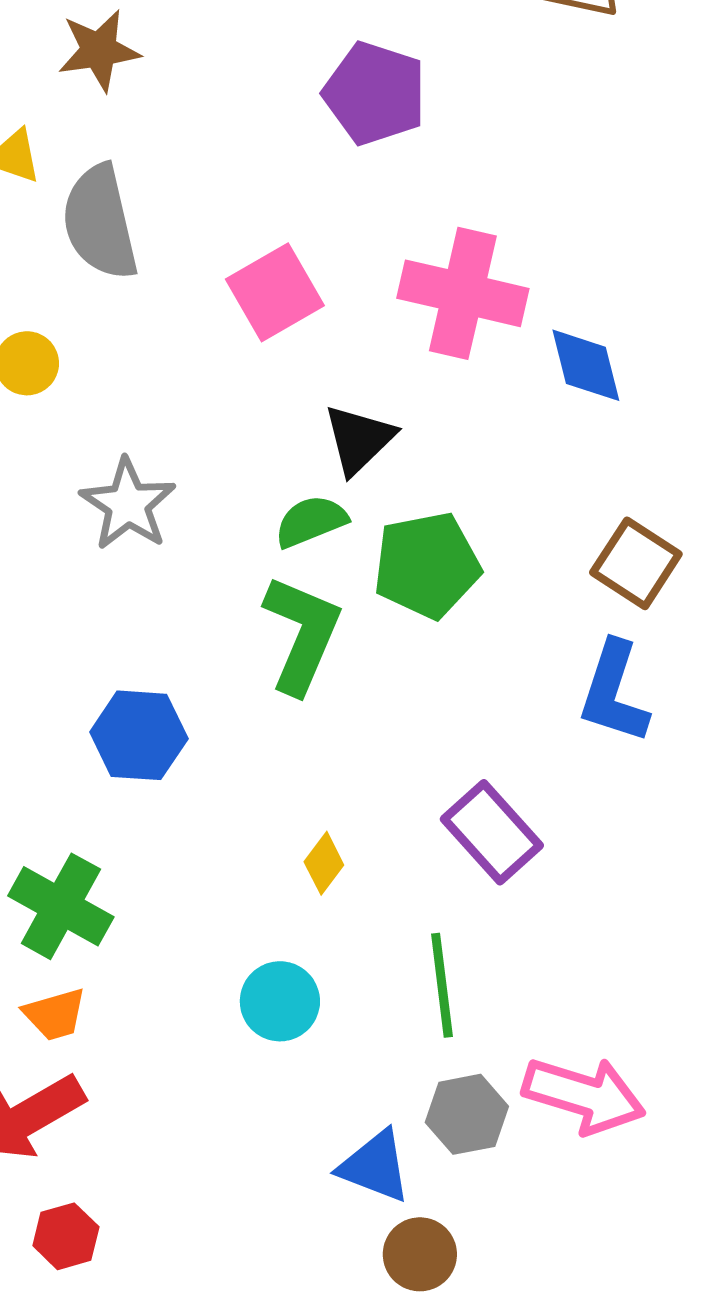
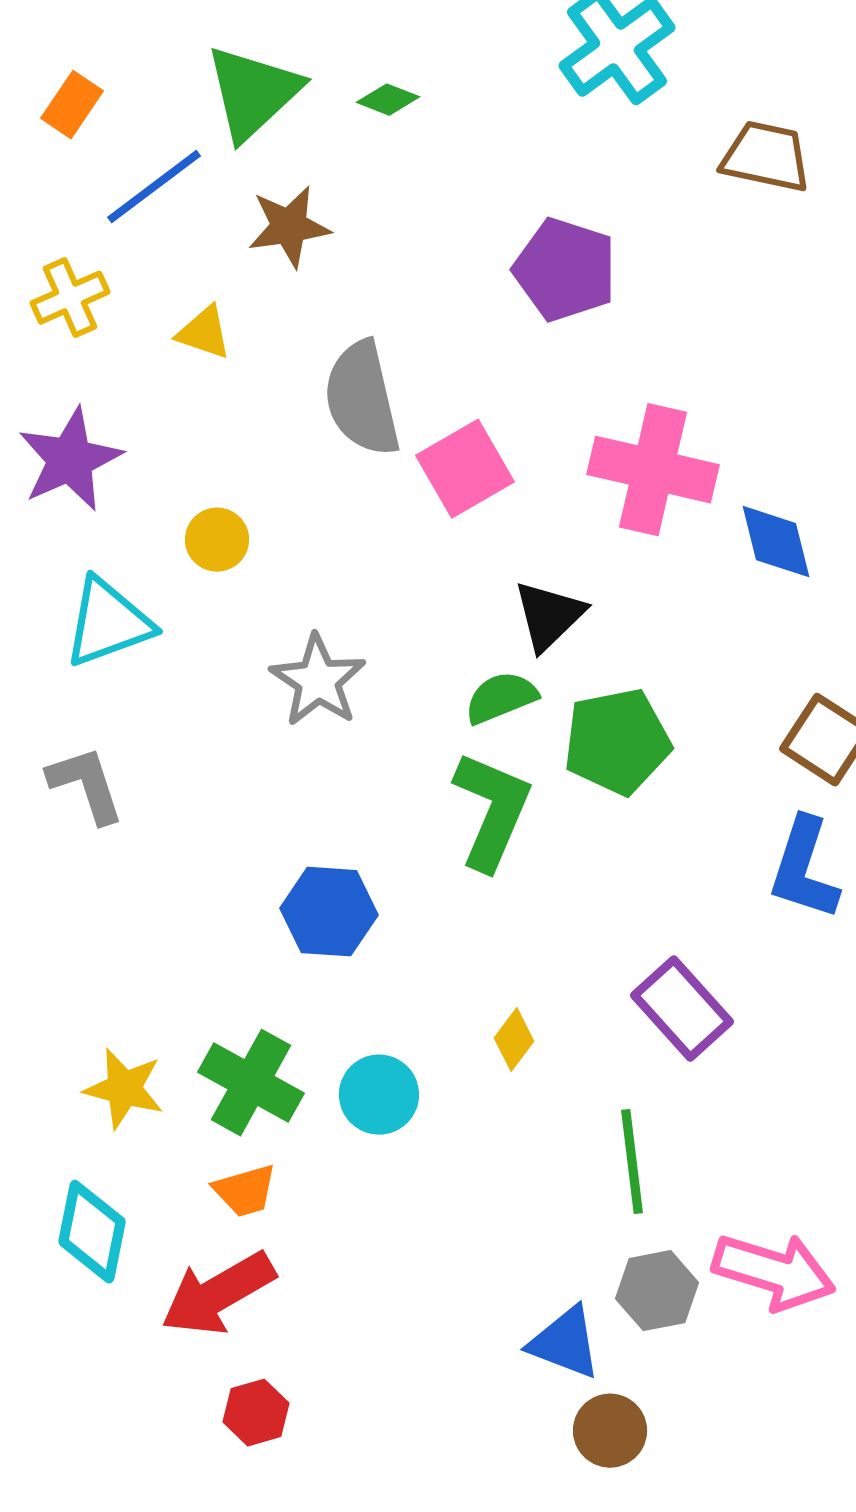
gray semicircle: (100, 222) -> (362, 399), moved
cyan circle: (280, 1001) -> (379, 1095), moved

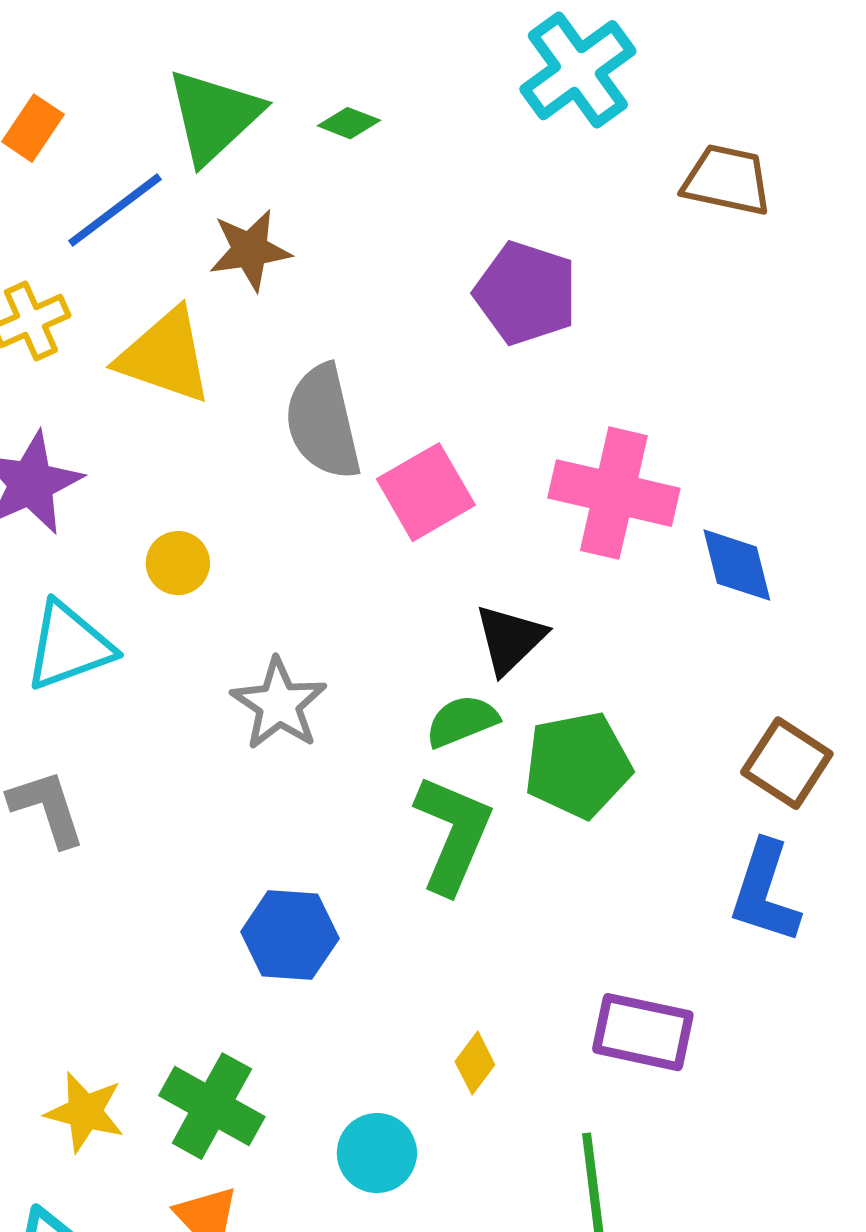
yellow triangle: (204, 333) -> (165, 356), size x1.8
purple rectangle: (682, 1009) -> (643, 1032), turned -36
cyan circle: (379, 1095) -> (377, 1153), moved

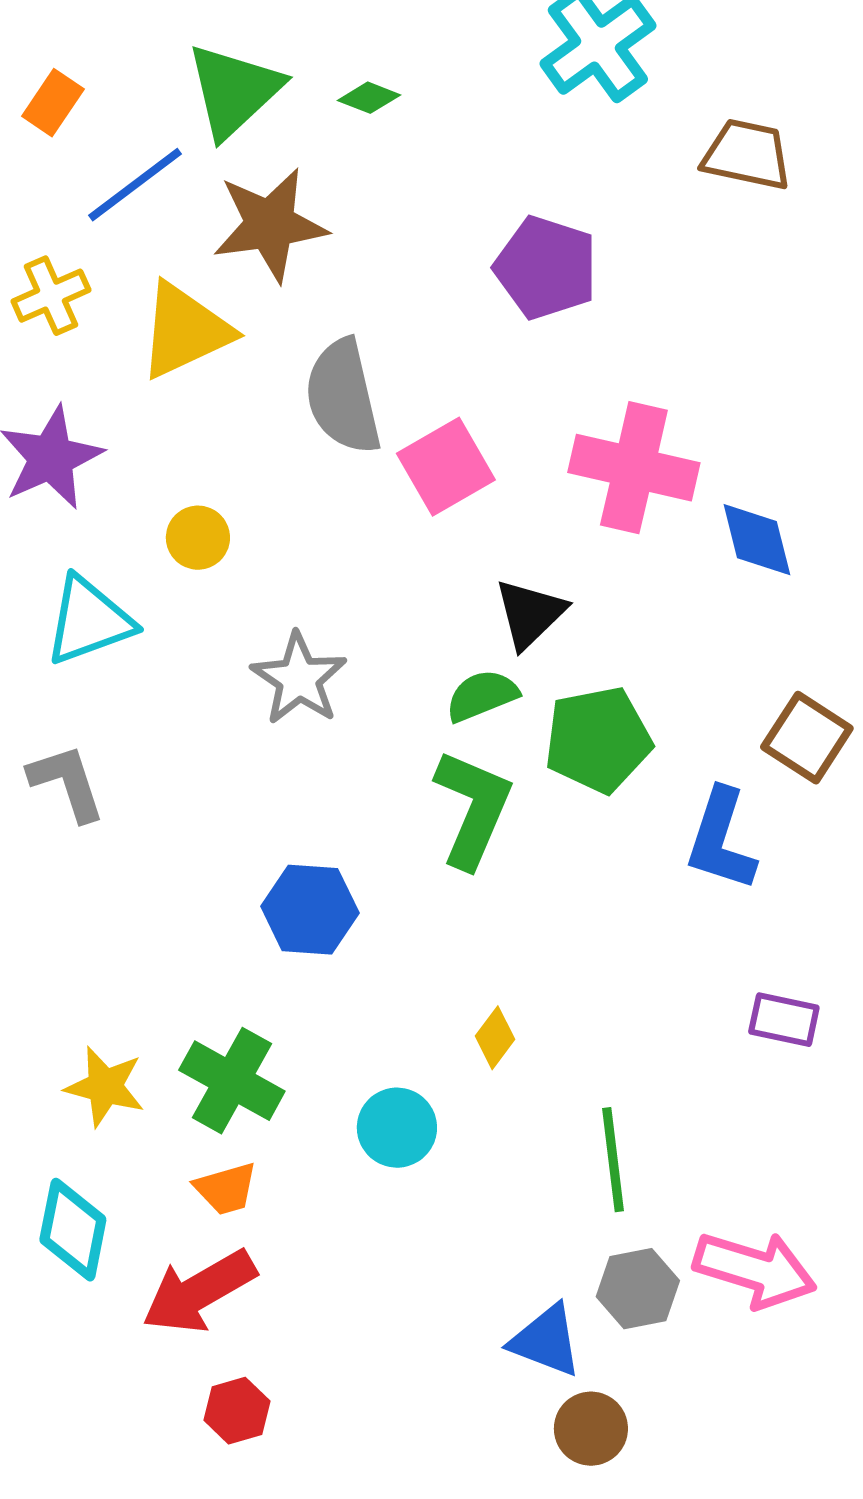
brown star: (250, 250) -> (270, 225), size x1.4
yellow triangle: (165, 356) -> (185, 331), turned -44
blue L-shape: (765, 892) -> (721, 840), moved
purple rectangle: (643, 1032) -> (784, 1020), moved, size x0.7

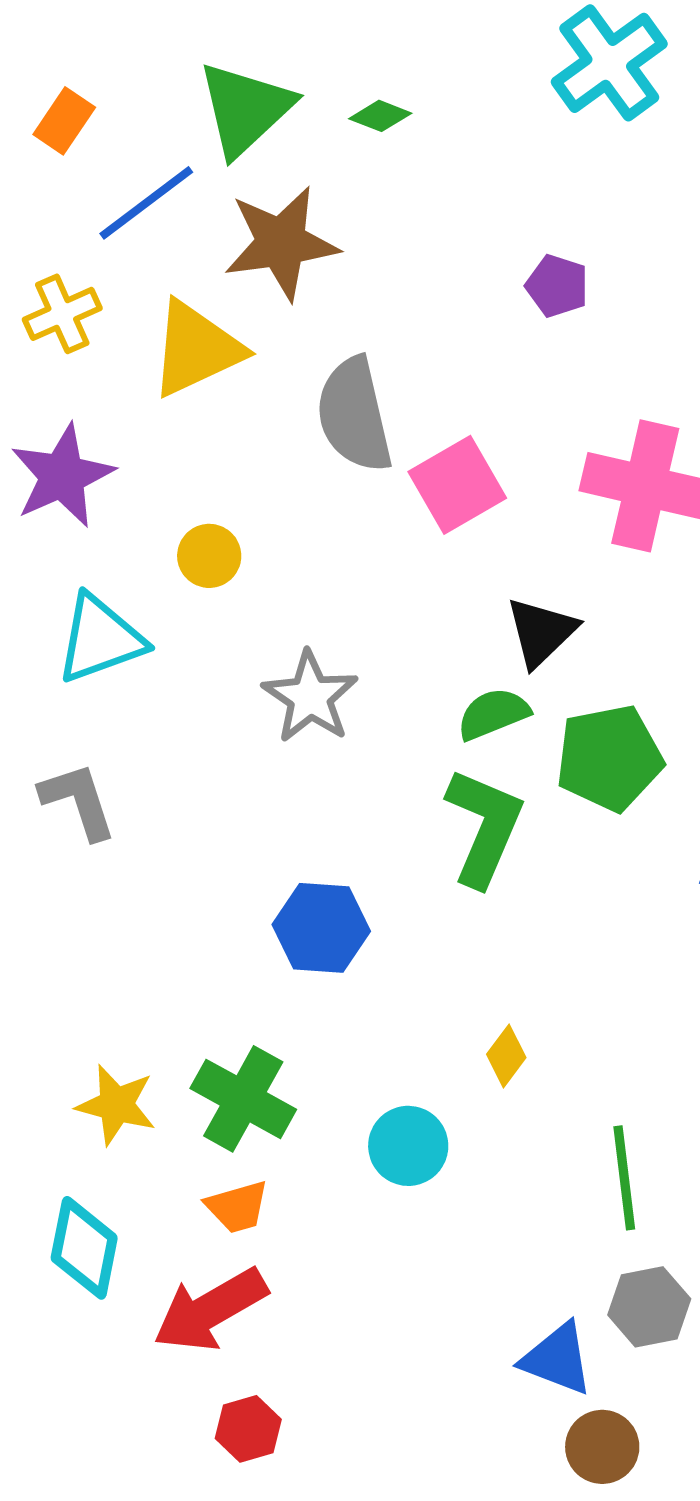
purple pentagon: (546, 268) -> (557, 286), size x0.6

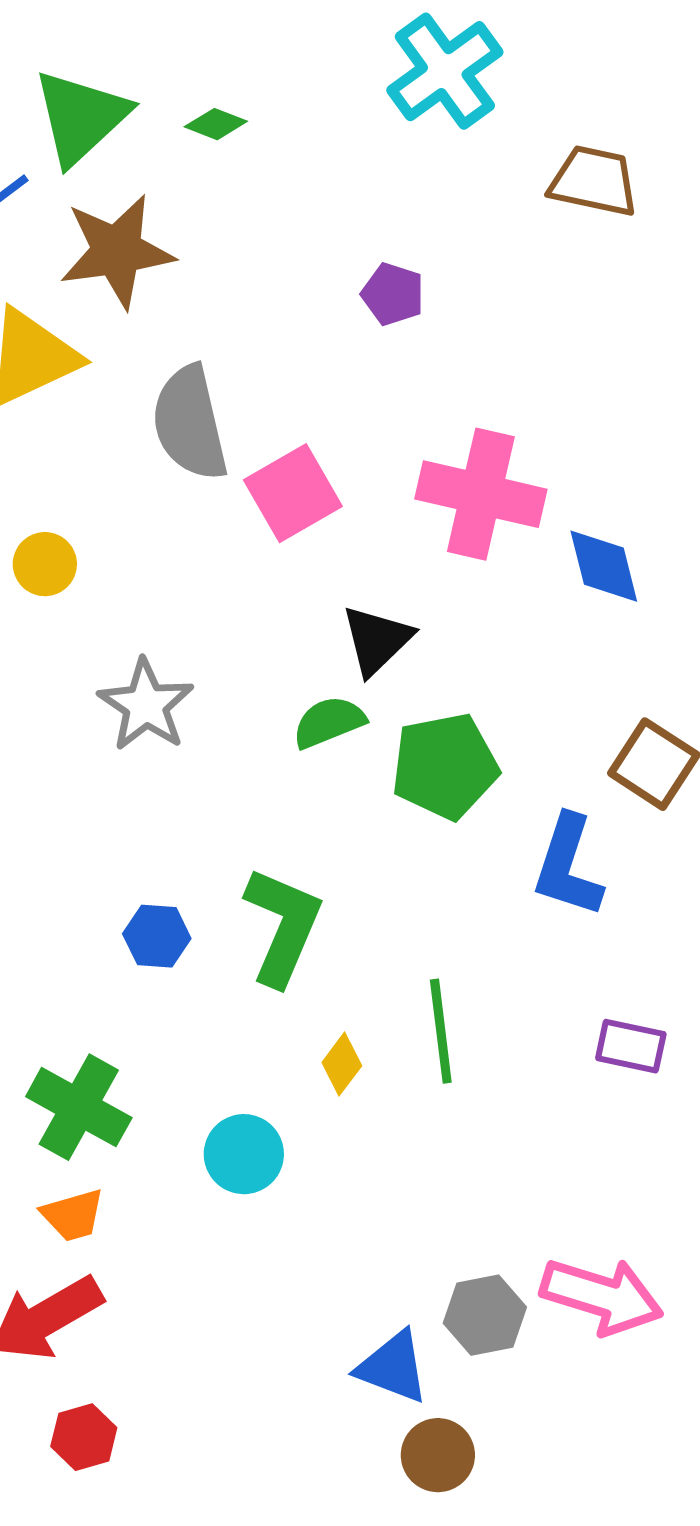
green L-shape: (484, 827) -> (283, 926), moved
blue hexagon: (321, 928) -> (157, 936), size x0.7
green line: (624, 1178) -> (441, 1031), moved

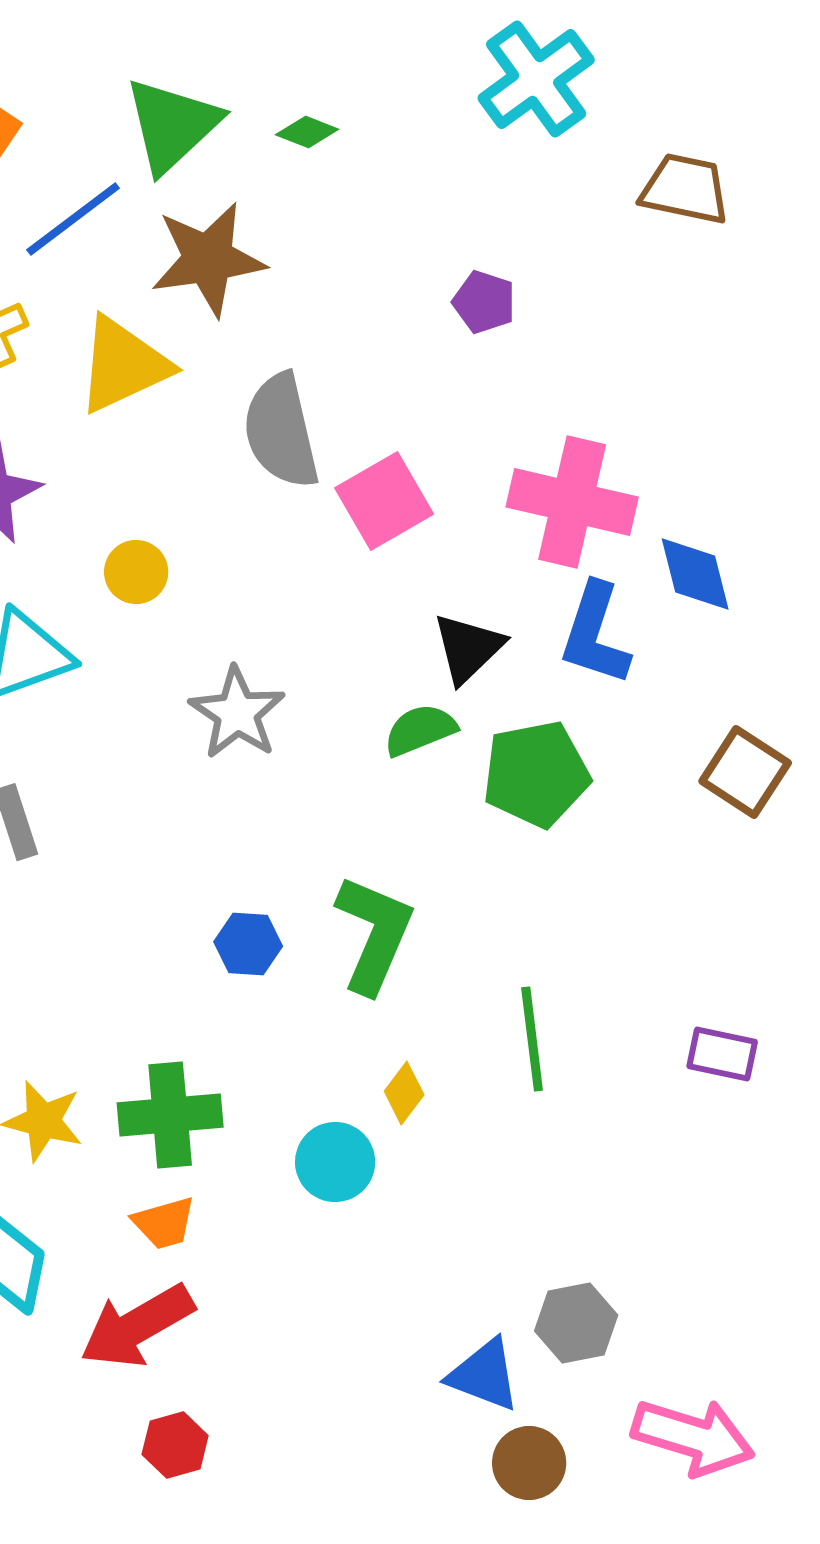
blue L-shape: (568, 866) -> (595, 634), moved
yellow diamond: (342, 1064) -> (404, 1093), moved
green cross: (79, 1107) -> (170, 1115), turned -34
pink arrow: (602, 1296) -> (693, 1437), moved

